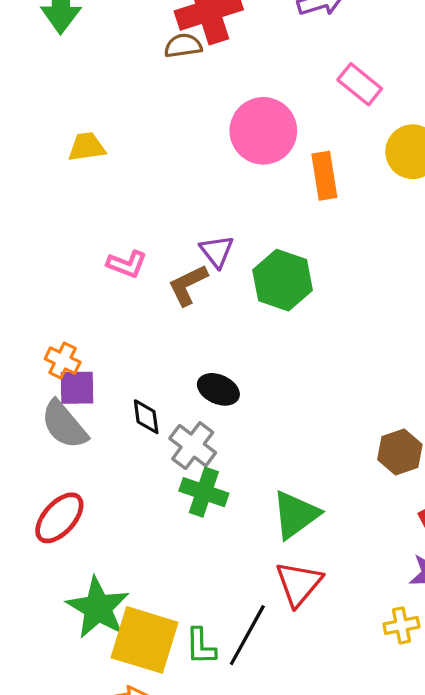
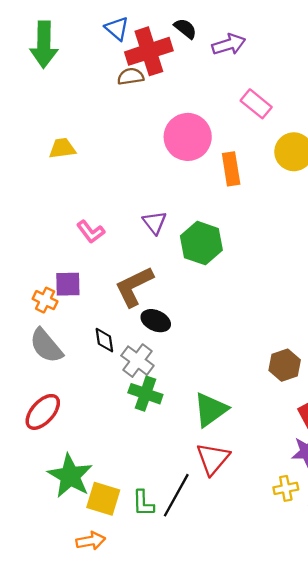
pink L-shape: (127, 264) -> (91, 232), turned 32
brown L-shape: (188, 285) -> (134, 286), moved, size x1.4
purple square: (77, 388) -> (68, 284), moved
yellow square: (145, 640) -> (103, 499), size x0.7

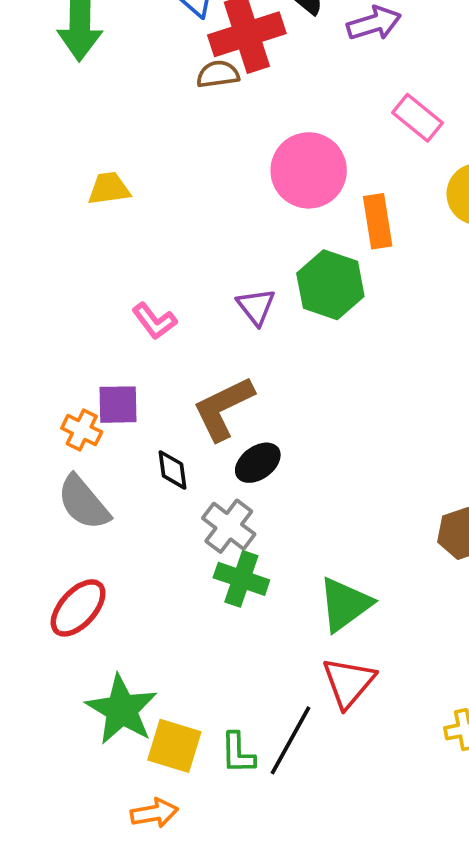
green hexagon: (201, 243) -> (330, 285), moved
black ellipse: (156, 321) -> (258, 463), turned -60
black diamond: (104, 340) -> (172, 470), moved

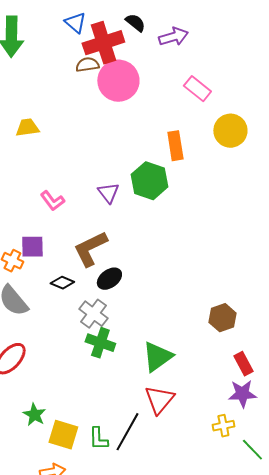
pink circle: (309, 170) -> (118, 81), moved
black diamond: (172, 470) -> (62, 283), turned -60
green star: (122, 710) -> (34, 415), size x0.6

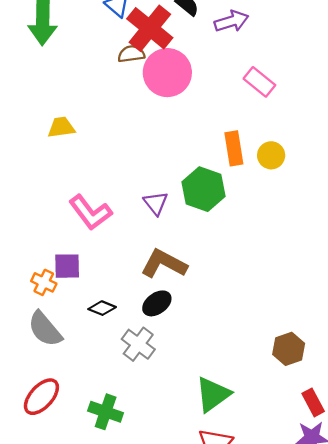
red cross: (103, 43) -> (150, 28), turned -33
yellow circle: (230, 131) -> (271, 155), moved, size x0.7
pink L-shape: (52, 201) -> (90, 212), size x1.5
brown L-shape: (90, 249) -> (164, 264), moved, turned 54
green cross: (100, 343) -> (106, 412), moved

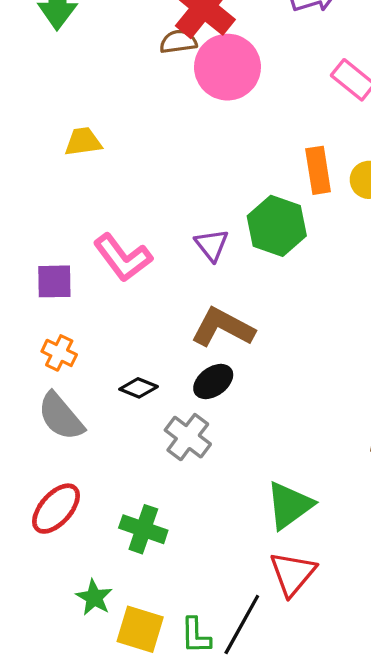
purple square: (67, 266) -> (54, 281), moved

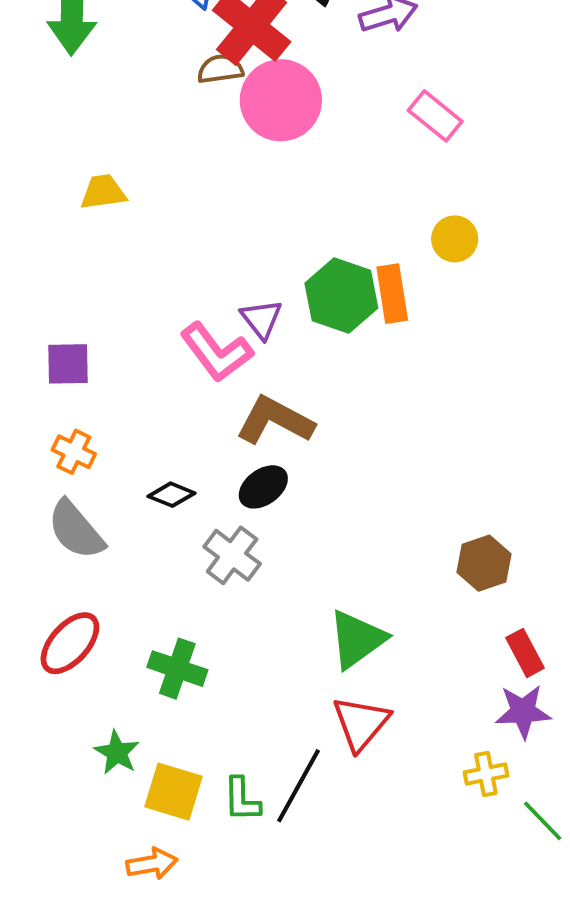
orange rectangle: (318, 170) -> (392, 294), moved
pink L-shape: (123, 258) -> (216, 352), moved

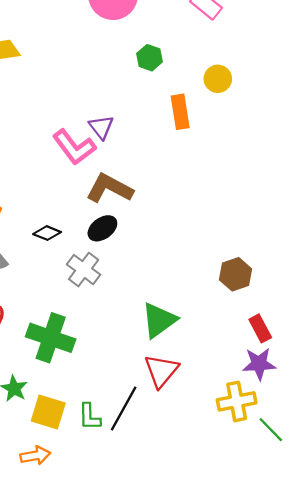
green hexagon: (341, 296) -> (150, 58), moved, size x0.6
green cross: (177, 669) -> (51, 338), size x1.4
yellow cross: (486, 774) -> (237, 401), size x1.5

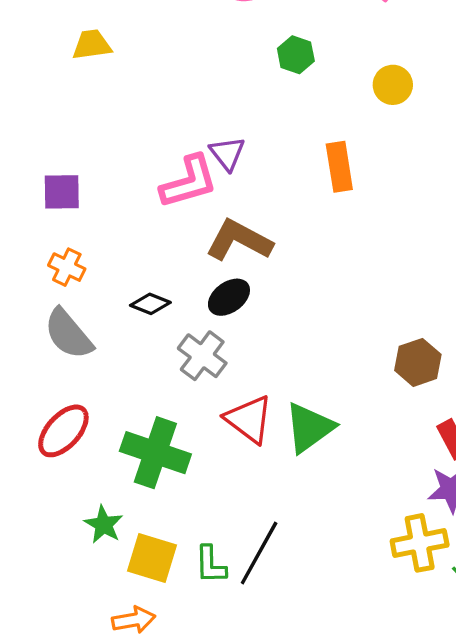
orange rectangle: (180, 112) -> (339, 167), moved
pink L-shape: (74, 147) -> (189, 182), turned -69
red triangle: (161, 371) -> (249, 419), moved, turned -33

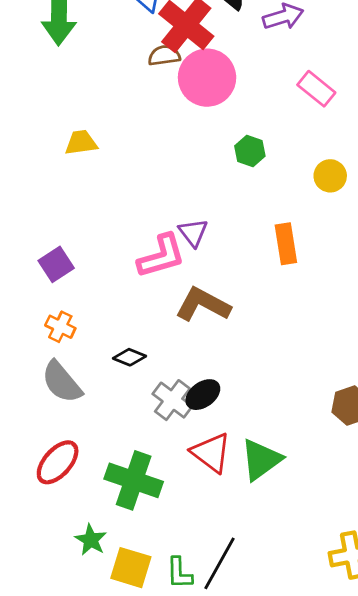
purple square: (62, 192) -> (56, 264), turned -32
black ellipse: (229, 297) -> (203, 395), moved

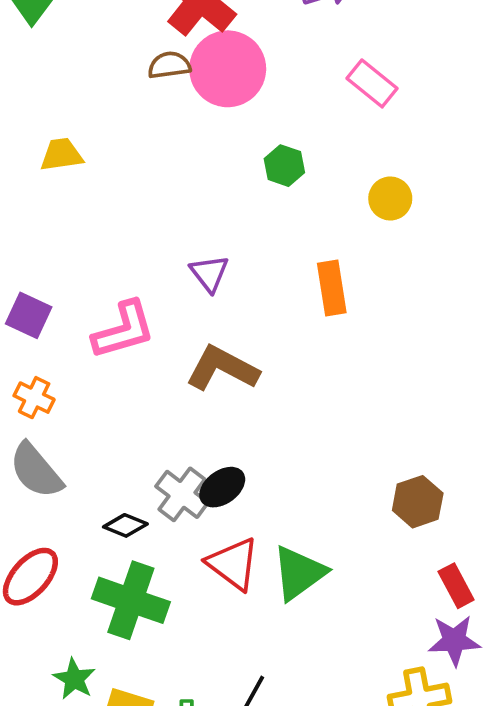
brown semicircle: (164, 55) -> (169, 65), moved
pink L-shape: (161, 256) -> (124, 330), moved
purple square: (56, 264) -> (29, 315), turned -32
black diamond: (130, 357) -> (125, 525), moved

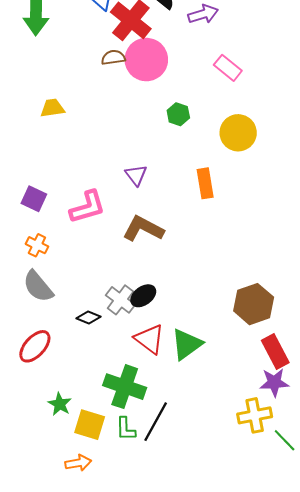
yellow circle: (390, 198) -> (238, 133), size x1.5
brown hexagon: (418, 502) -> (254, 304), size x1.4
red rectangle: (456, 586) -> (275, 351), size x1.4
green cross: (131, 600) -> (125, 387), moved

